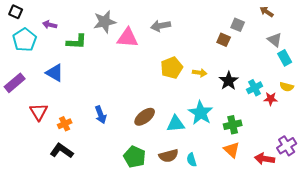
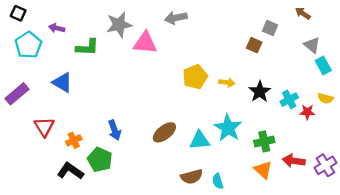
gray arrow: (161, 26) -> (176, 18), moved
green pentagon: (135, 157) -> (100, 160), moved
red arrow: (265, 159) -> (294, 161), moved

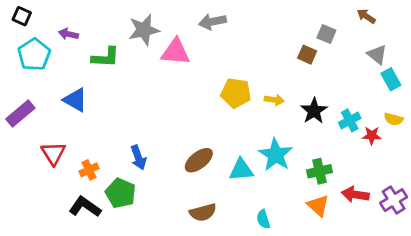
yellow pentagon: (195, 77) -> (236, 93), turned 30
brown semicircle: (192, 177) -> (203, 212), moved

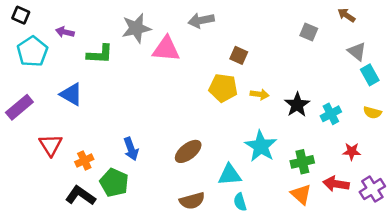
brown square: (307, 55) -> (239, 55), moved
red star: (372, 136) -> (352, 151), moved
cyan triangle: (241, 170) -> (230, 175), moved
cyan semicircle: (263, 219) -> (240, 202), moved

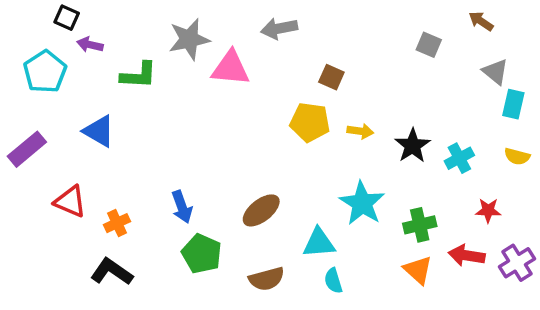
black square: (21, 15) -> (67, 18), moved
cyan rectangle: (370, 75) -> (513, 104), turned 42
red triangle: (51, 145) -> (70, 201), turned -35
green pentagon: (114, 183) -> (202, 254), moved

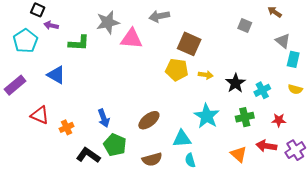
brown square: (331, 77) -> (189, 44), size x1.6
green cross: (420, 225) -> (245, 117), moved
black L-shape: (112, 272) -> (88, 155), moved

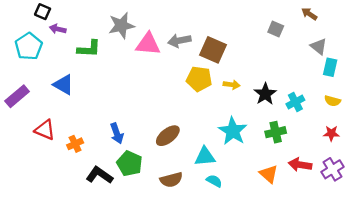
gray arrow: (159, 16) -> (179, 41), moved
red star: (279, 120) -> (331, 133), moved
cyan semicircle: (190, 160) -> (214, 181), turned 136

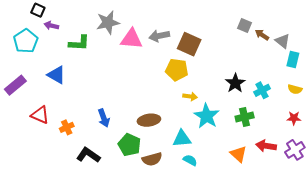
brown arrow: (309, 14) -> (262, 35), moved
yellow arrow: (232, 85) -> (190, 96), moved
brown ellipse: (168, 136) -> (149, 120), turned 30
green pentagon: (130, 164) -> (129, 145), moved

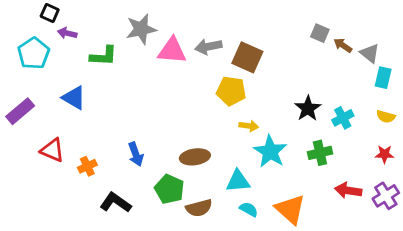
orange triangle: (238, 154) -> (290, 209), moved, size x1.4

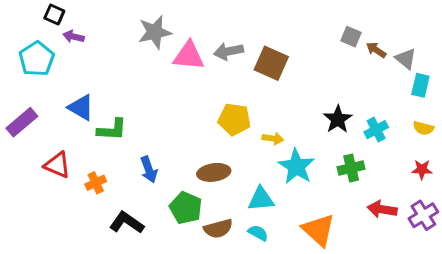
green L-shape: (103, 56) -> (112, 130), moved
yellow pentagon: (231, 91) -> (234, 119), moved
cyan semicircle: (249, 209) -> (258, 233), moved

